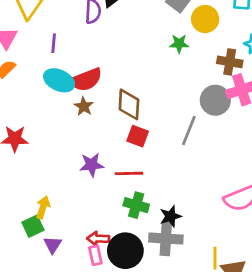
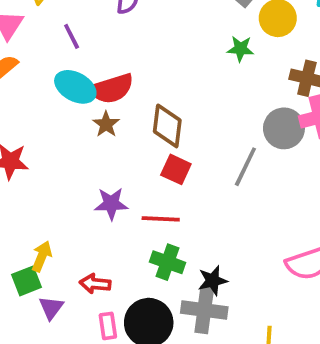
purple line: (54, 43) -> (72, 36), turned -36
red arrow: (98, 239) -> (95, 284), moved

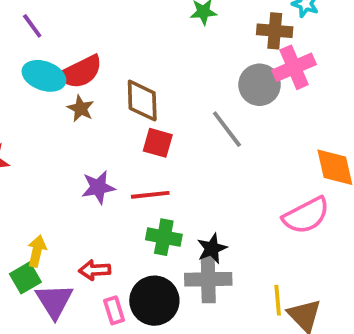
gray line: (245, 167) -> (227, 129), turned -54
purple triangle: (51, 308) -> (54, 301), size x1.5

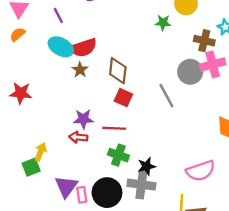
pink semicircle: (306, 215) -> (200, 171), moved
red arrow: (95, 270) -> (78, 137), moved
purple triangle: (54, 301) -> (66, 187), moved

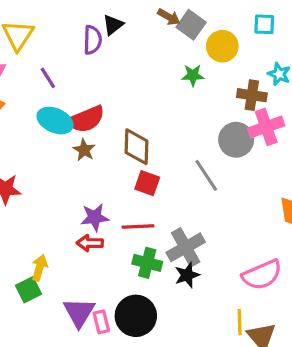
gray cross: (141, 185) -> (186, 247), moved, turned -32

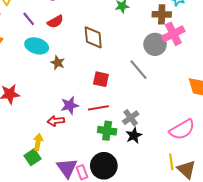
red semicircle: (86, 119) -> (55, 22), moved, size x0.7
brown diamond: (136, 147) -> (93, 37), moved
red arrow: (90, 243) -> (56, 121), moved
gray cross: (186, 247) -> (131, 118), size x0.7

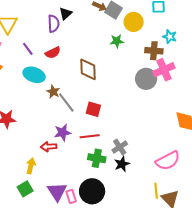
gray line: (138, 70) -> (66, 103), moved
green square: (32, 157) -> (25, 189), moved

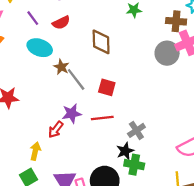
red arrow: (49, 147) -> (56, 129), turned -49
green cross: (97, 158) -> (134, 165), moved
black star: (122, 164) -> (125, 151), moved

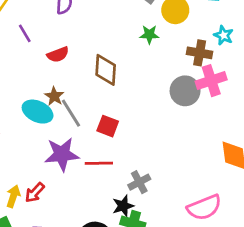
red semicircle: (61, 23) -> (58, 55), moved
cyan ellipse: (40, 48) -> (38, 112), moved
purple star: (72, 114) -> (62, 154), size x1.4
red arrow: (56, 129) -> (35, 193), moved

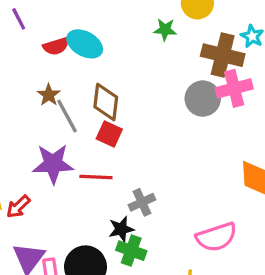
brown cross: (200, 53) -> (223, 55), size x1.4
brown diamond: (106, 70) -> (106, 102), moved
cyan ellipse: (38, 112) -> (85, 44), moved

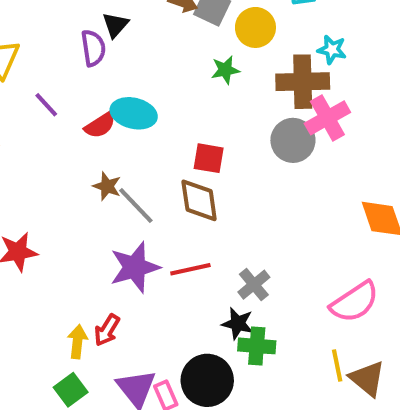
brown diamond: (106, 102) -> (199, 200), moved
red square: (109, 134) -> (209, 158), moved
black star: (121, 229) -> (238, 323), turned -30

